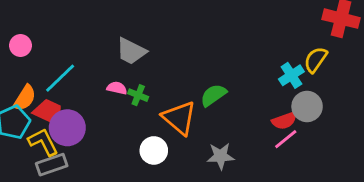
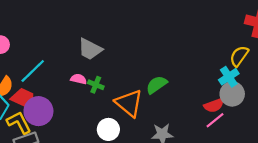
cyan cross: (291, 75) -> (229, 77), moved

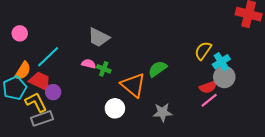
yellow semicircle: (239, 56) -> (203, 51), moved
purple circle: (38, 111) -> (53, 92), size x0.6

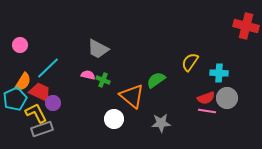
yellow semicircle: (203, 51) -> (190, 62), moved
cyan cross: (221, 62) -> (219, 73), turned 36
gray circle: (224, 77) -> (227, 98), moved
pink line: (209, 100) -> (207, 111), turned 48

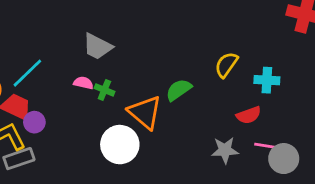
gray circle: (227, 98) -> (284, 159), moved
pink line: (207, 111) -> (267, 146), moved
white circle: (114, 119) -> (120, 145), size x1.4
gray star: (161, 123) -> (225, 150), moved

